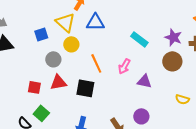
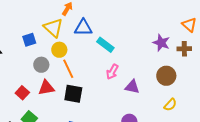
cyan rectangle: (139, 39) -> (105, 45), moved
brown circle: (172, 61) -> (166, 76), moved
orange line: (96, 63) -> (68, 69), moved
red square: (34, 87) -> (22, 93), turned 32
yellow semicircle: (182, 99) -> (170, 105), turned -64

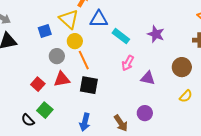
purple star: (161, 43) -> (156, 34), moved

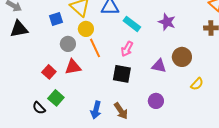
pink arrow: (128, 63) -> (127, 49), moved
brown circle: (182, 67) -> (182, 57), moved
black square: (89, 85) -> (122, 74), moved
brown arrow: (121, 123) -> (121, 111), moved

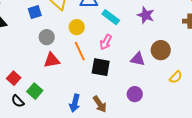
yellow circle: (86, 29) -> (77, 27), moved
orange line: (95, 48) -> (80, 51), moved
red square: (49, 72) -> (14, 78), moved

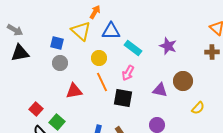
blue square: (35, 12) -> (57, 43), turned 32
gray circle: (47, 37) -> (60, 63), moved

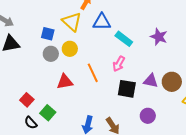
yellow circle: (99, 58) -> (70, 49), moved
brown circle: (183, 81) -> (172, 82), moved
black square: (123, 98) -> (127, 89), moved

